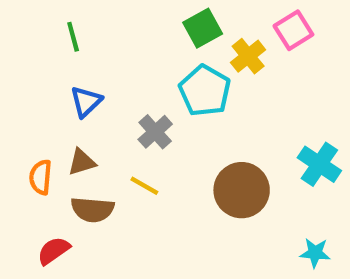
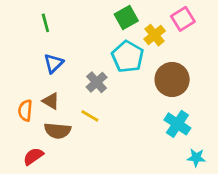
brown triangle: (82, 162) -> (51, 101), turned 48
cyan cross: (319, 164) -> (177, 124), moved
brown circle: (242, 190) -> (172, 79), moved

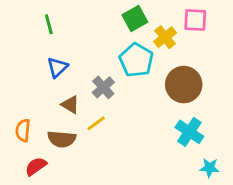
pink square: (183, 19) -> (195, 20), turned 35
brown triangle: (51, 101) -> (70, 105), moved
orange semicircle: (25, 110) -> (23, 130), moved
yellow line: (90, 116) -> (96, 123), turned -66

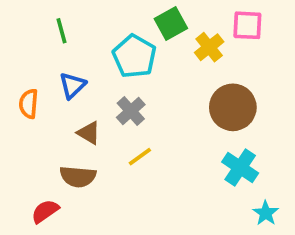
cyan pentagon: (136, 60) -> (134, 56), moved
yellow line: (96, 123) -> (140, 157), moved
orange semicircle: (23, 130) -> (29, 104), moved
cyan star: (210, 168) -> (266, 213), turned 30

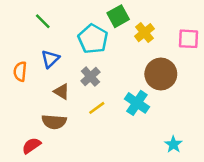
pink square: (247, 25) -> (188, 39), moved
green line: (61, 31) -> (43, 21), turned -30
cyan cross: (240, 168) -> (137, 103), moved
cyan star: (266, 213) -> (173, 144), moved

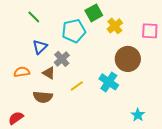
cyan pentagon: (93, 39) -> (74, 31), turned 30
orange semicircle: (20, 71) -> (22, 72), moved, turned 77
gray cross: (90, 77) -> (62, 59), moved
red semicircle: (31, 146) -> (16, 118), moved

